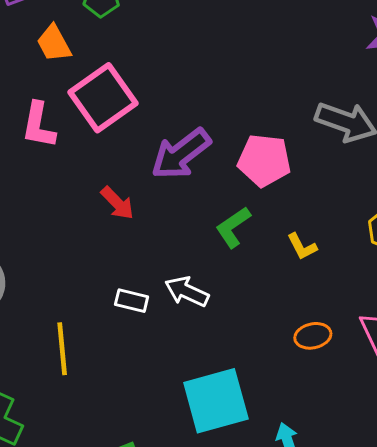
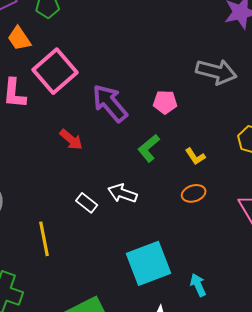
purple arrow: (181, 154) -> (110, 103), turned 93
pink pentagon: (264, 160) -> (165, 102), size x0.7
white rectangle: (132, 301) -> (87, 203), turned 30
orange ellipse: (313, 336) -> (194, 193), moved

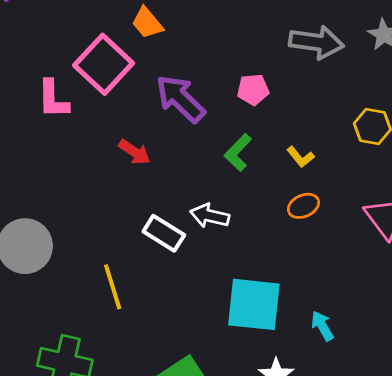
orange trapezoid: (19, 39) -> (147, 23), moved
white rectangle: (87, 203) -> (164, 233), size x1.4
cyan square: (148, 263) -> (254, 304), turned 33

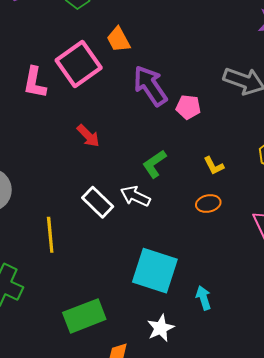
purple arrow: (180, 99) -> (150, 86), moved
green L-shape: (238, 152) -> (154, 164), moved

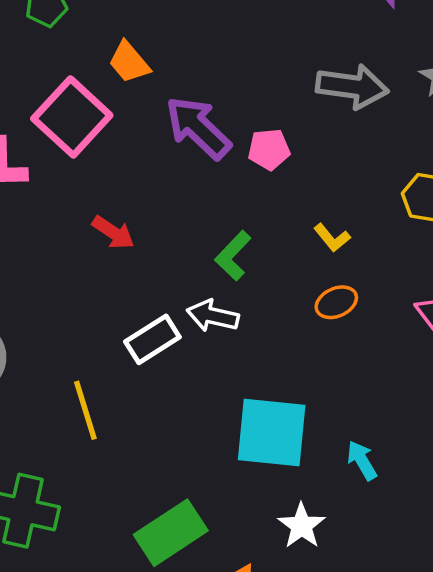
white rectangle: (98, 202) -> (152, 339), turned -64

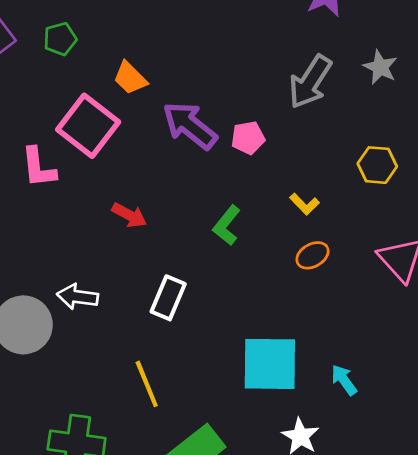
gray arrow: (352, 87) -> (310, 82), turned 120
white arrow: (213, 316) -> (78, 297), moved
white rectangle: (152, 339) -> (168, 298), turned -30
yellow line: (85, 410) -> (147, 384), moved

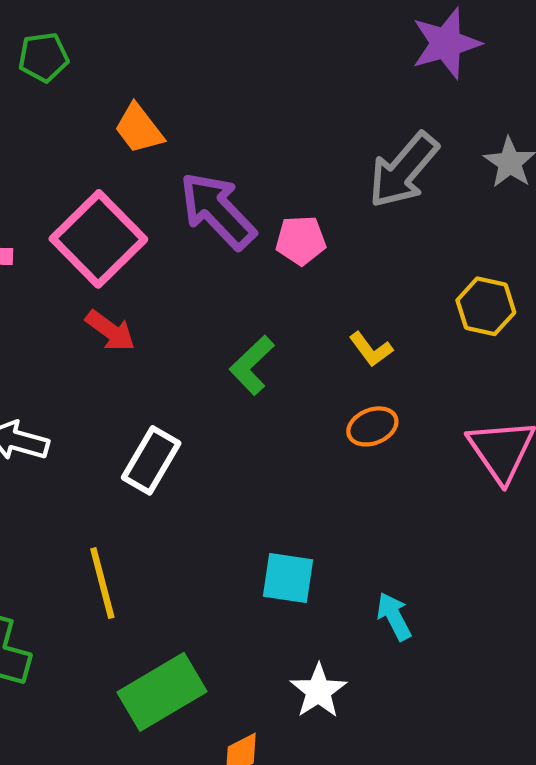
pink square: (88, 126) -> (98, 239), moved
cyan square: (270, 364) -> (288, 578), size x0.6

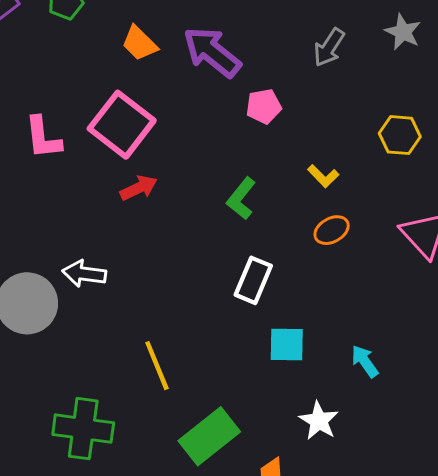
gray arrow: (403, 170) -> (329, 47), size x0.7
purple arrow: (218, 211) -> (212, 52), moved
red arrow: (110, 331) -> (139, 188), turned -54
white rectangle: (151, 460) -> (253, 280), moved

